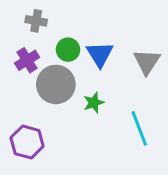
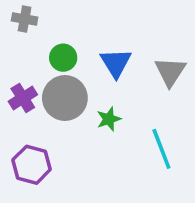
gray cross: (36, 21) -> (25, 19), moved
green circle: (68, 50) -> (63, 58), moved
purple cross: (27, 60) -> (23, 98), moved

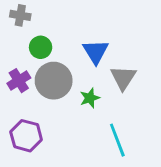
green circle: (63, 58) -> (41, 47), moved
gray triangle: (170, 72) -> (123, 78), moved
cyan line: (161, 149) -> (117, 140), moved

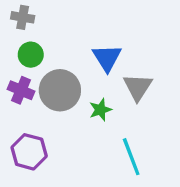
green circle: (41, 47) -> (31, 55), moved
purple cross: (19, 81) -> (21, 90), turned -35

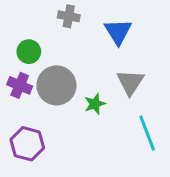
gray cross: (23, 17) -> (69, 16), moved
blue triangle: (107, 58) -> (118, 32), moved
cyan line: (131, 157) -> (147, 133), moved

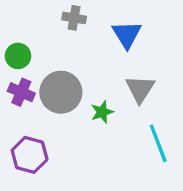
green circle: (29, 52) -> (18, 56), moved

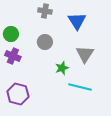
gray circle: (61, 92) -> (45, 42), moved, size x0.6
cyan line: (158, 143) -> (80, 87), moved, turned -55

